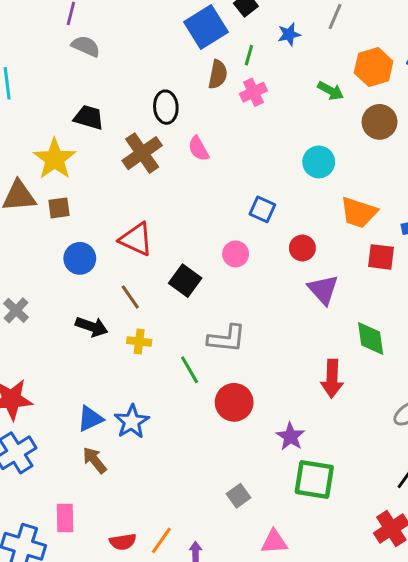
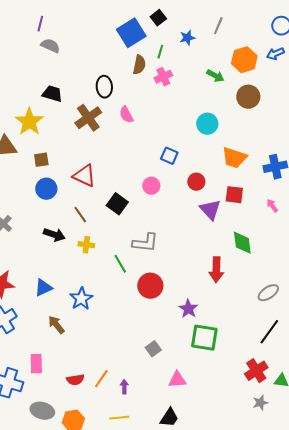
brown square: (59, 208) -> (41, 160), moved
red square: (381, 257) -> (234, 195), moved
blue triangle: (90, 419) -> (43, 288), moved

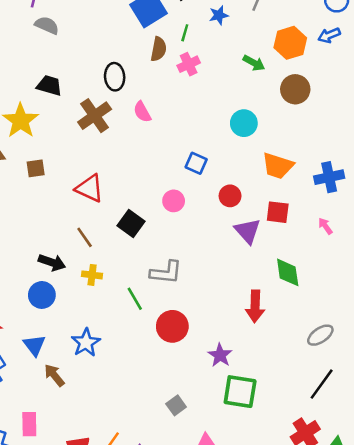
blue circle: (46, 189) -> (42, 295), moved
blue triangle: (43, 288) -> (34, 345), moved, turned -42

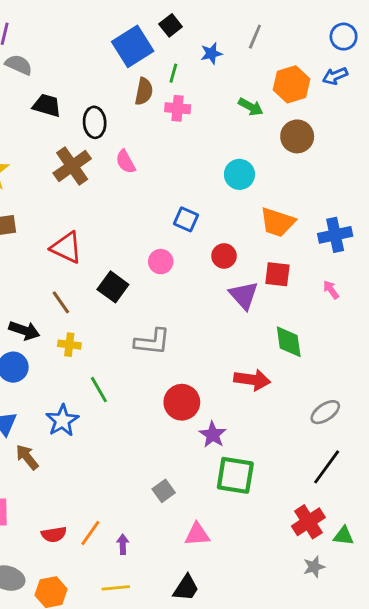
pink cross: (189, 64) -> (178, 108), turned 30
black trapezoid: (49, 86) -> (47, 105), moved
green line: (135, 299) -> (99, 390), moved
red arrow: (255, 306) -> (252, 380), turned -84
red circle: (172, 326) -> (182, 402), moved

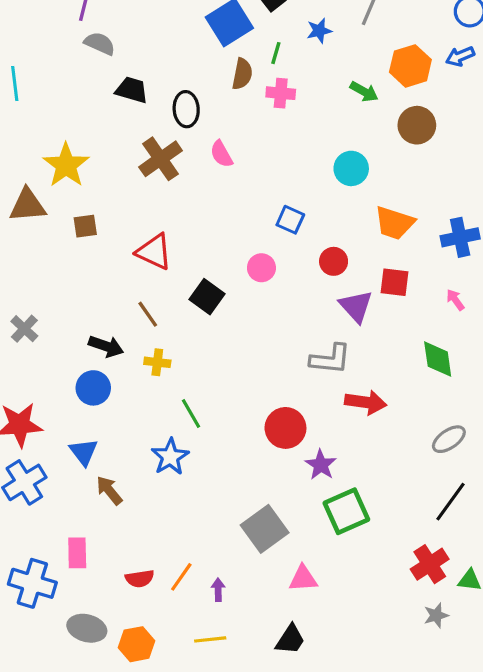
gray L-shape: (152, 342) -> (330, 359), moved
green diamond: (289, 342) -> (438, 359), moved
blue star: (62, 421) -> (170, 457), moved
green square: (235, 475) -> (346, 511), turned -33
gray square: (164, 491) -> (265, 529), size x1.8

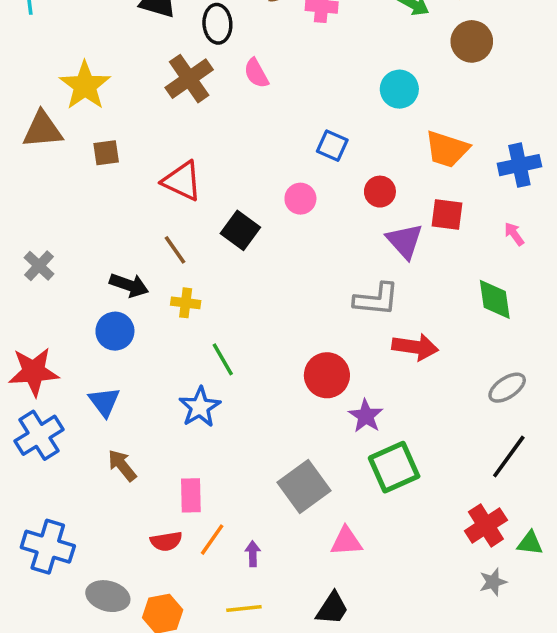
brown arrow: (109, 490) -> (122, 465), moved
pink rectangle: (77, 553) -> (191, 495), moved

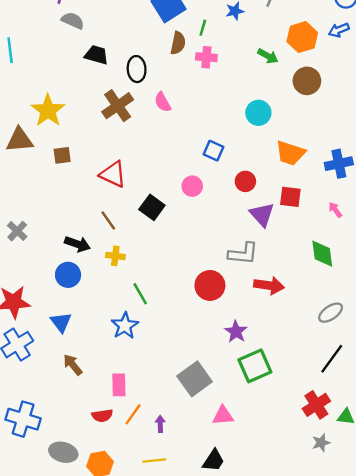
red circle: (327, 375) -> (210, 285), moved

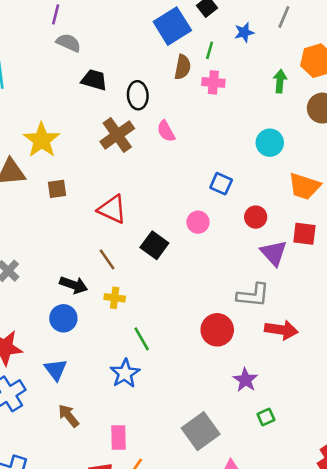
green arrow: (268, 56) -> (280, 81), turned -114
green square: (255, 366) -> (266, 417), size x0.5

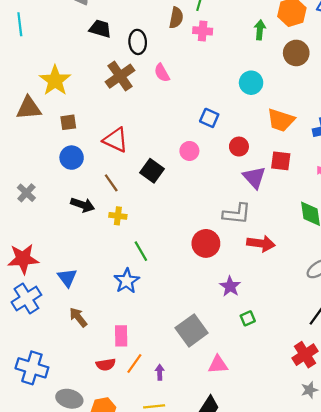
blue circle: (63, 318) -> (72, 158), moved

